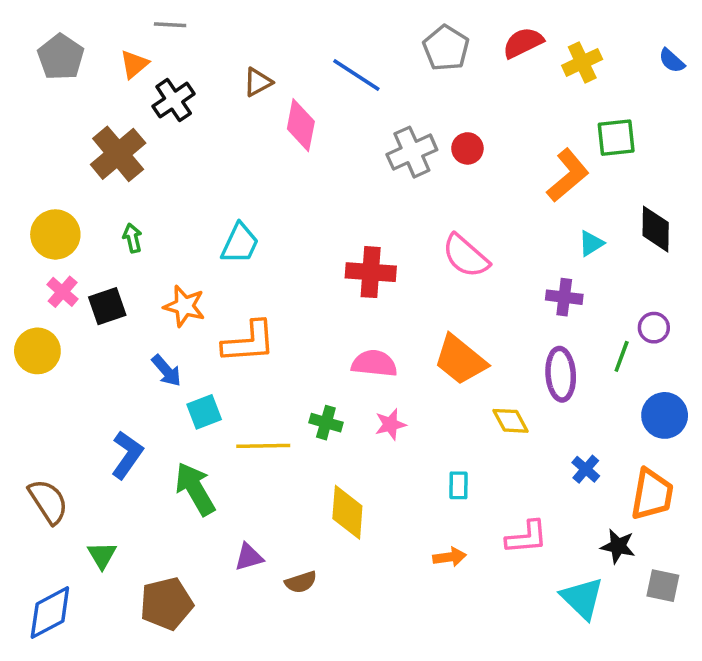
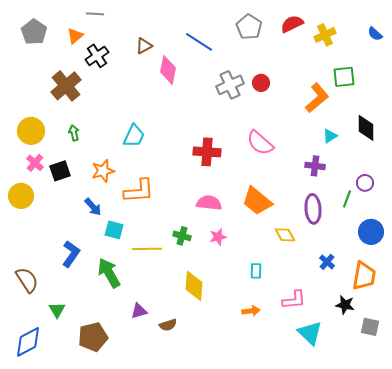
orange star: (184, 306) -> (103, 171), turned -30
cyan square: (204, 412) -> (114, 230), turned 36
cyan triangle: (582, 598) -> (310, 333), moved

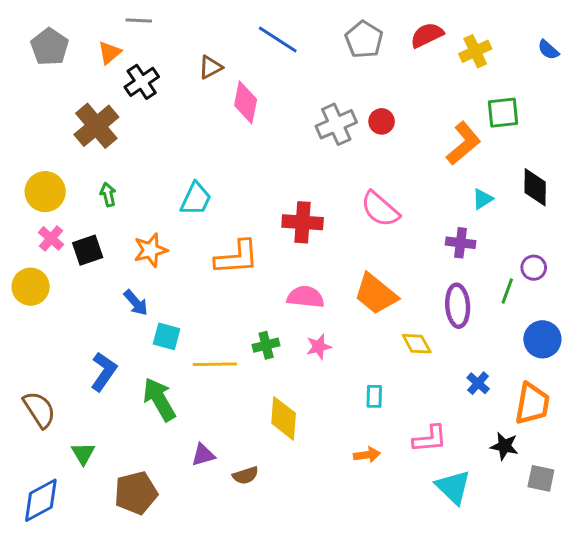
blue line: (199, 42) -> (278, 39), moved
orange L-shape: (139, 191) -> (237, 257), moved
green cross: (182, 236) -> (266, 345), turned -30

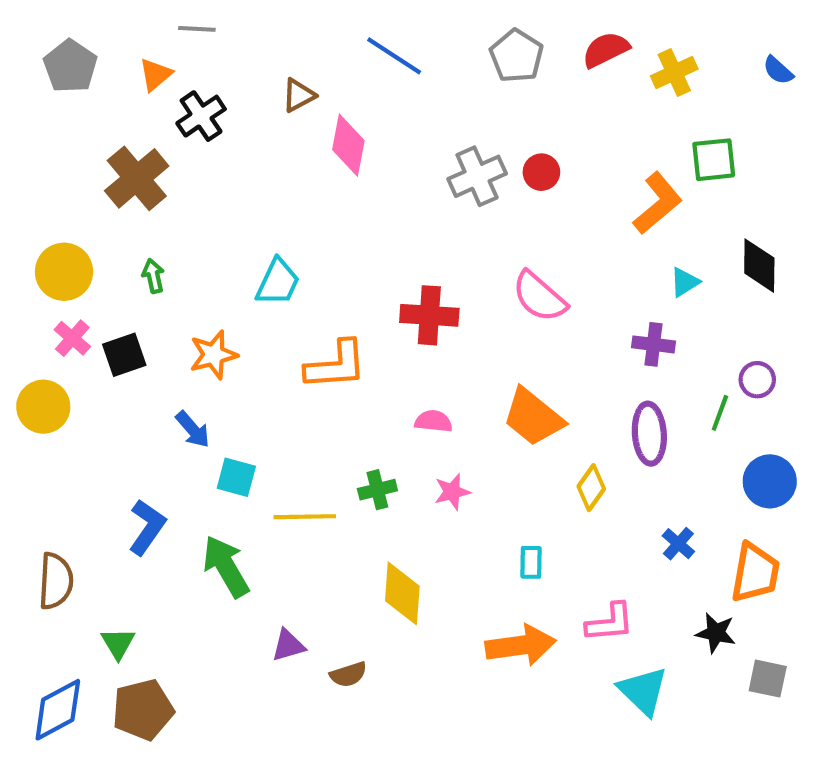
pink semicircle: (306, 297) -> (433, 421), size x0.7
yellow diamond: (417, 344) -> (591, 488), turned 64
brown semicircle: (39, 410) -> (56, 581), turned 36
orange arrow: (367, 455) -> (521, 645), size x1.8
brown pentagon: (136, 493) -> (143, 710), moved

